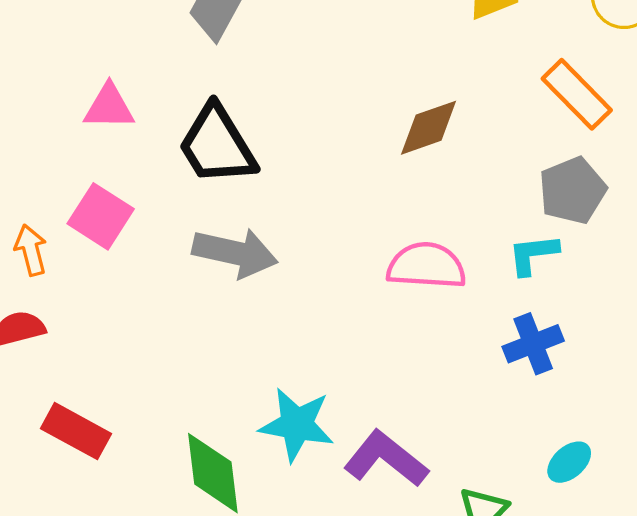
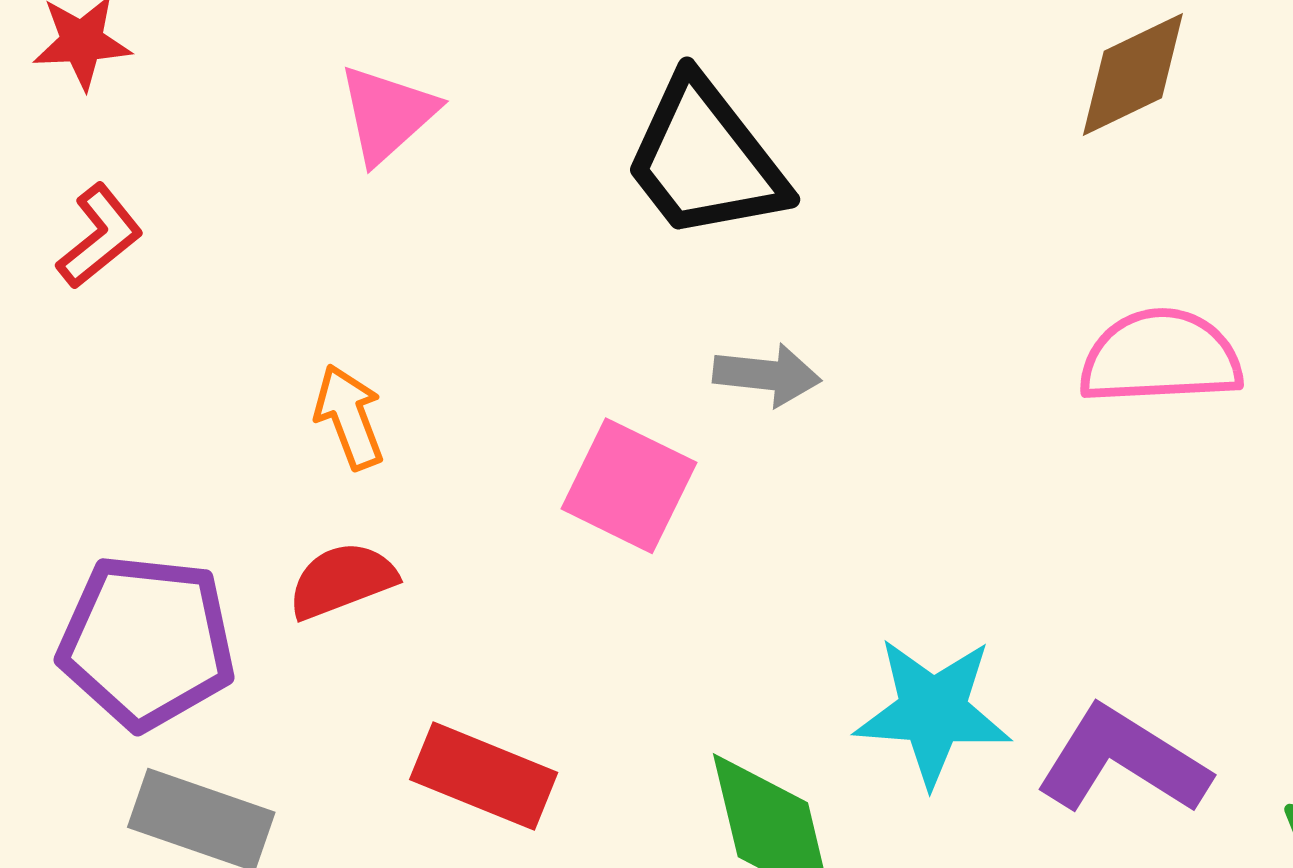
pink triangle: (109, 107) -> (387, 114), moved, turned -36
pink square: (101, 216) -> (629, 486), moved
gray arrow: (235, 253) -> (767, 375), size x0.6

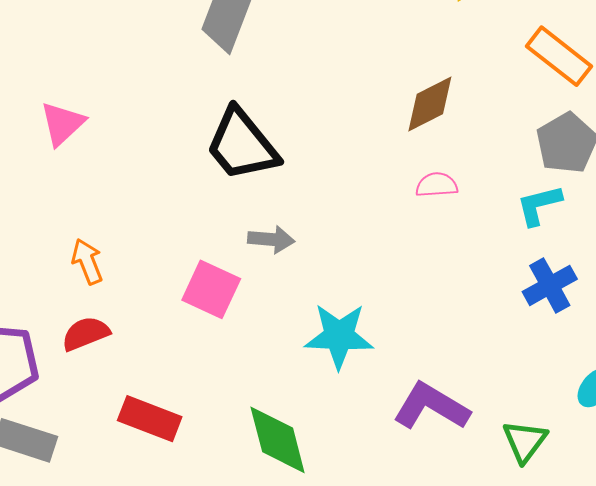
pink triangle: (387, 114) -> (62, 124), moved
pink semicircle: (1161, 357) -> (437, 185), moved, size x0.6
cyan star: (933, 711) -> (339, 336), moved

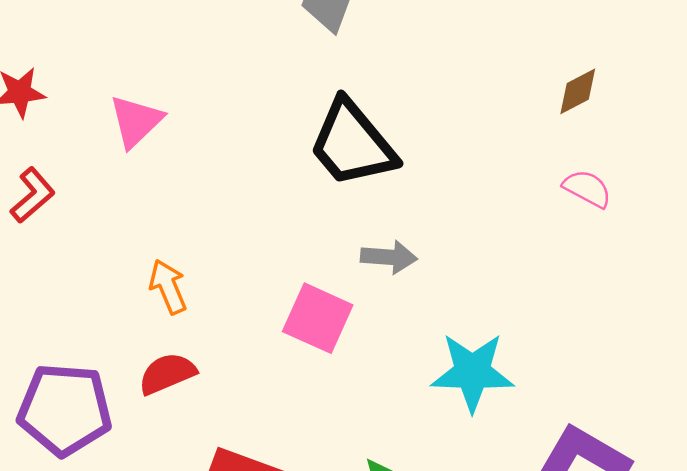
brown diamond: (430, 104) -> (578, 91), size x0.7
pink semicircle: (437, 185) -> (587, 189), turned 33

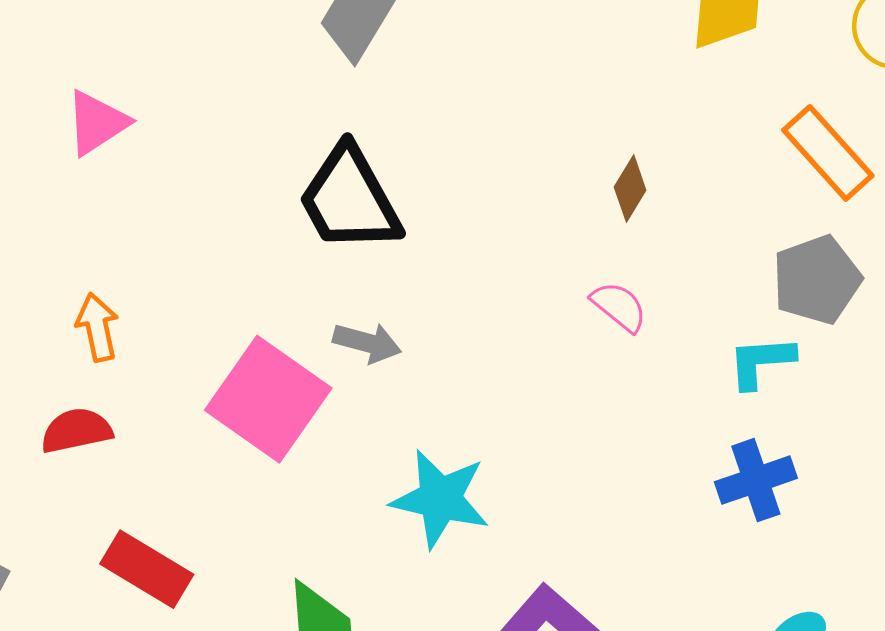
brown diamond: (578, 91) -> (630, 189), turned -42
pink square: (318, 318) -> (268, 399), size x1.4

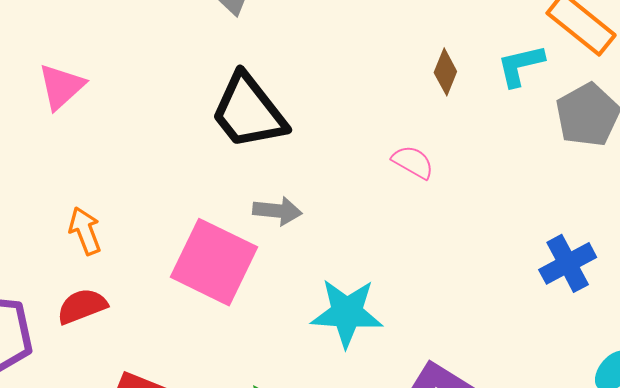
pink semicircle: (619, 307) -> (413, 162), moved
cyan L-shape: (761, 362) -> (521, 65), moved

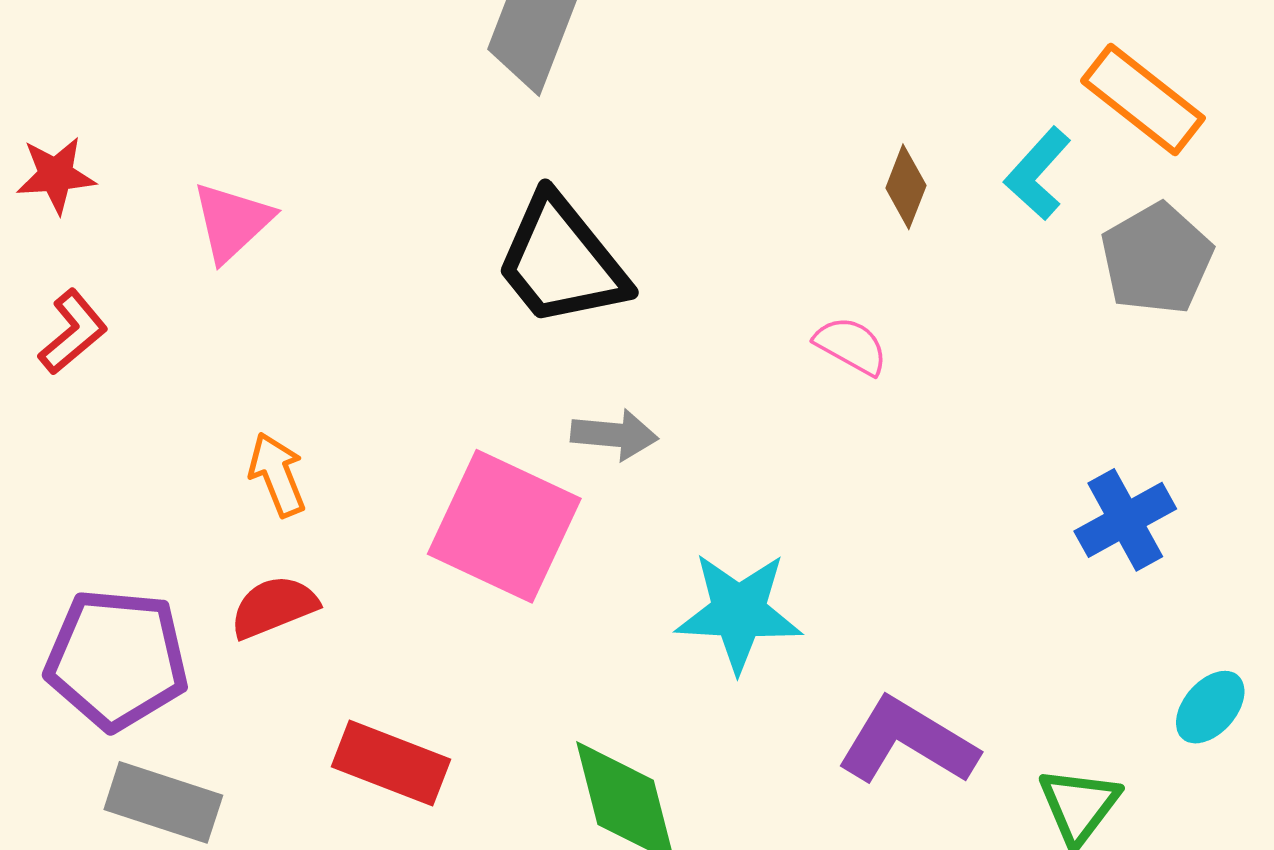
cyan L-shape: (521, 65) -> (1038, 174), turned -34

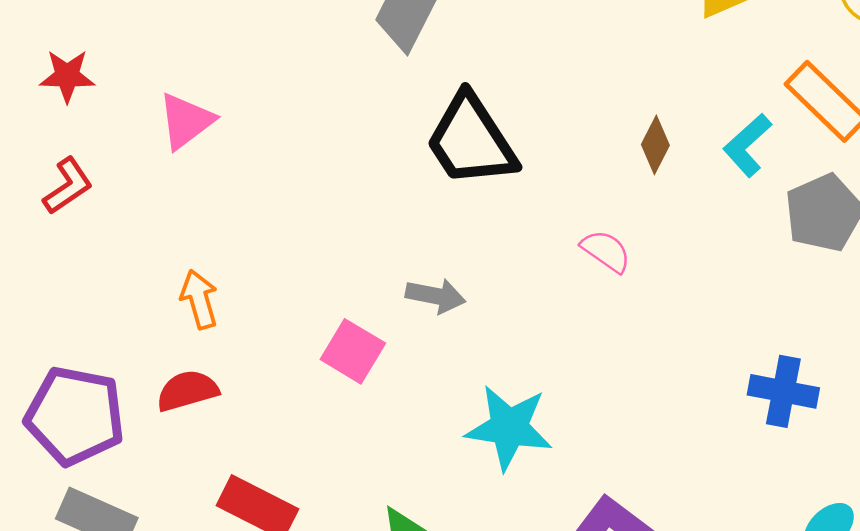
black trapezoid: (561, 261) -> (471, 140), moved
blue cross: (1125, 520) -> (783, 391), turned 34
pink square: (504, 526) -> (353, 351), size x0.6

